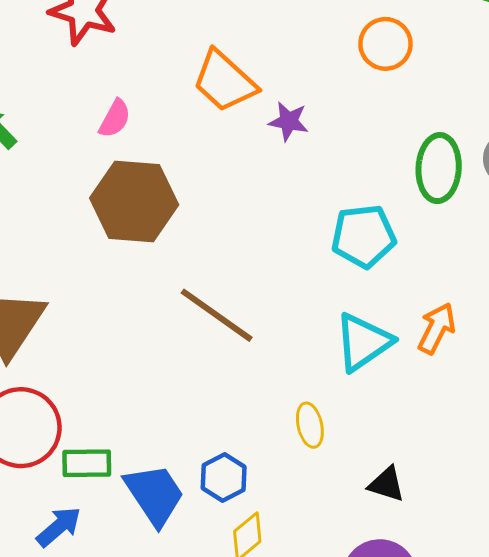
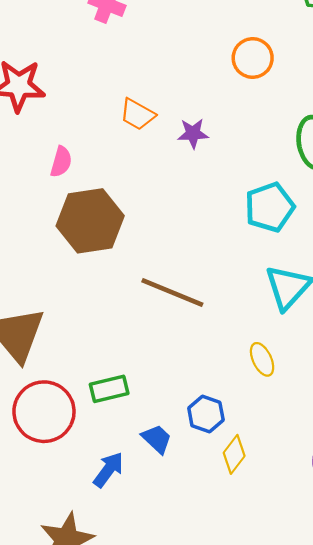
orange trapezoid: (224, 81) -> (137, 114), size x0.7
green rectangle: (87, 463) -> (109, 389), moved
blue trapezoid: (155, 495) -> (157, 439), size x0.6
blue arrow: (59, 527) -> (108, 470), moved

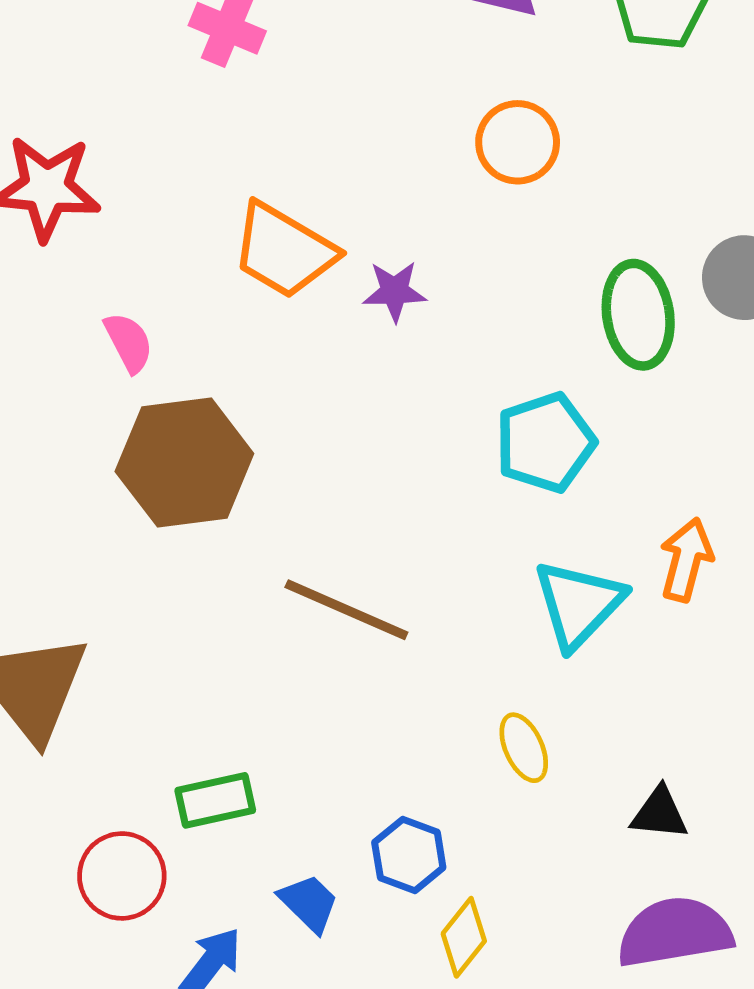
orange trapezoid: (137, 114) -> (284, 251), size x1.5
pink semicircle: (61, 162) -> (129, 342), turned -44
red circle: (44, 412) -> (122, 876), moved, size x0.7

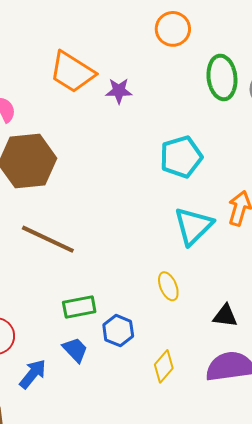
green ellipse: (638, 315) -> (222, 77), moved
brown line: (346, 610) -> (48, 239), moved
green rectangle: (215, 800) -> (79, 307), moved
yellow diamond: (464, 937) -> (164, 366), moved

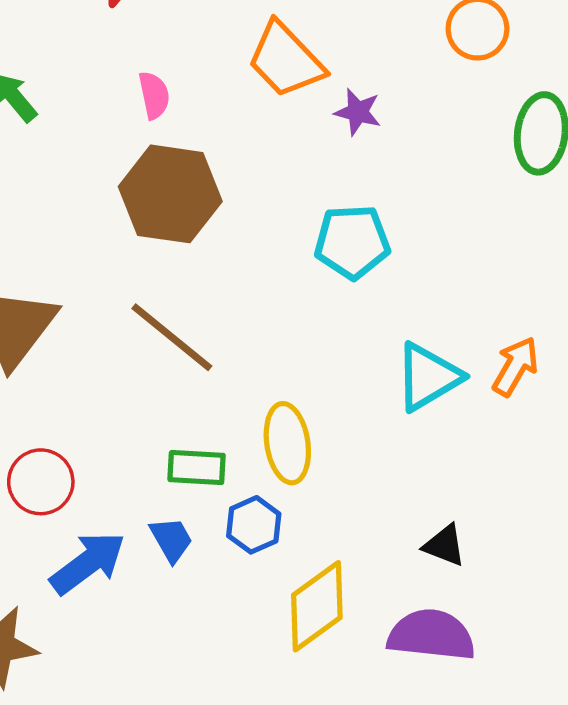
cyan pentagon: (181, 157) -> (352, 242), moved
yellow ellipse: (168, 286) -> (287, 443), moved, size x1.5
yellow diamond: (164, 366) -> (317, 606), size x1.6
blue arrow: (33, 374) -> (88, 563), size x1.4

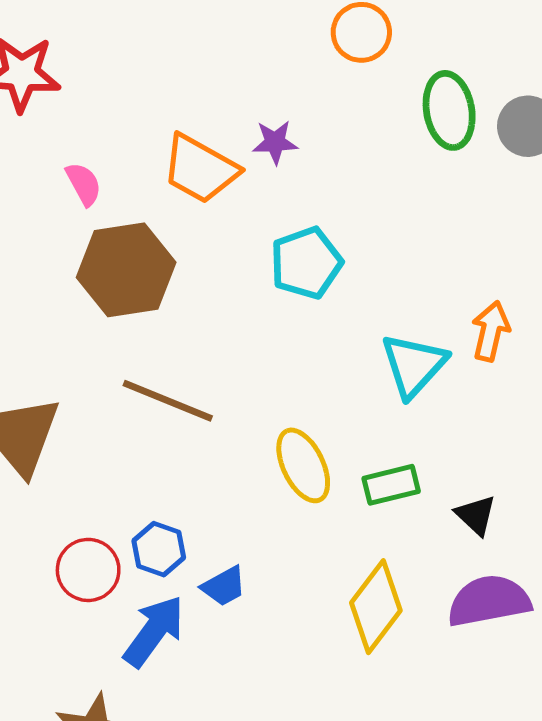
orange trapezoid: (286, 60) -> (200, 169), moved
green rectangle: (197, 468) -> (391, 485), moved
blue hexagon: (254, 525) -> (159, 549), moved
blue trapezoid: (171, 540) -> (224, 586), turned 108
black triangle: (444, 545) -> (476, 515), turned 39

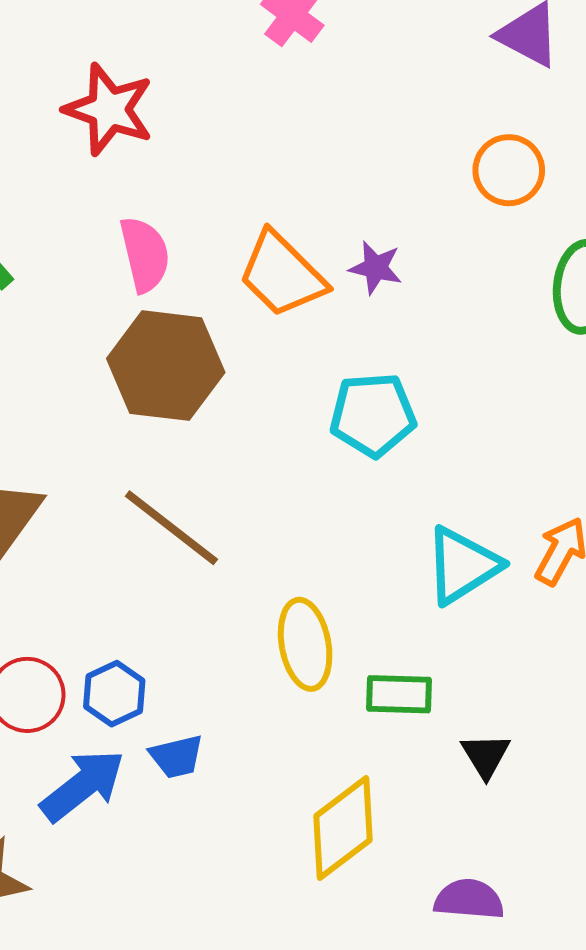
pink semicircle: (84, 184) -> (145, 254), size x1.4
purple semicircle: (489, 601) -> (469, 899), moved, size x0.7

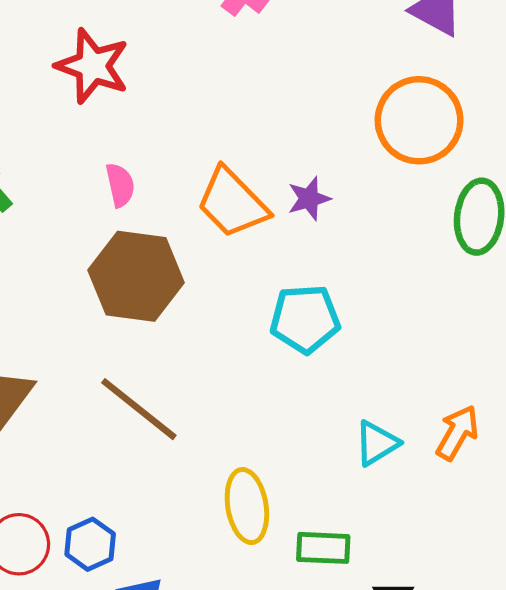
orange circle: (509, 170) -> (419, 120), size x1.5
pink semicircle: (145, 254) -> (120, 185), size x0.7
purple star: (376, 268) -> (309, 199), turned -30
cyan triangle: (463, 565) -> (377, 443), size x0.7

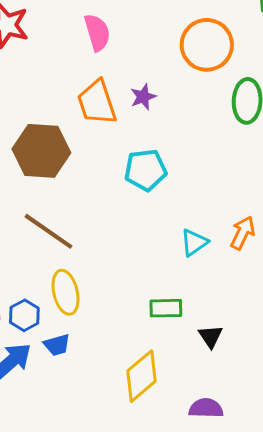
pink semicircle: (120, 185) -> (97, 32), moved, size x1.4
orange trapezoid: (232, 203) -> (97, 103), turned 30
yellow ellipse: (247, 506) -> (66, 292), moved

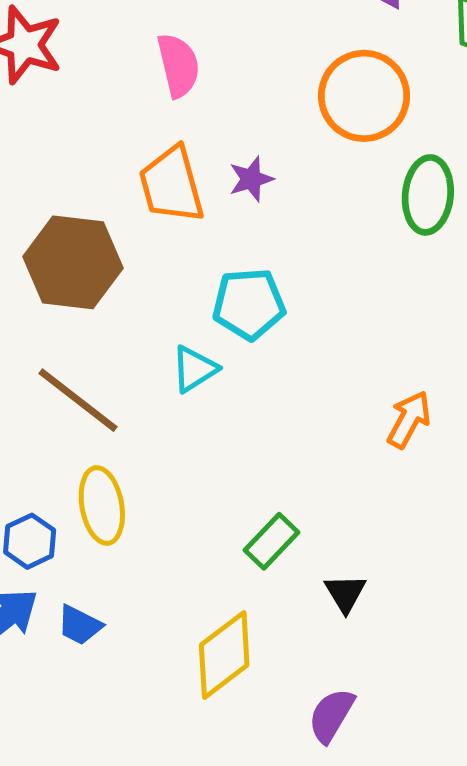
cyan triangle: (194, 242) -> (194, 369), moved
green rectangle: (166, 308) -> (272, 541), turned -48
blue trapezoid: (57, 345) -> (80, 625), moved, turned 40
purple semicircle: (206, 408) -> (331, 715), turned -64

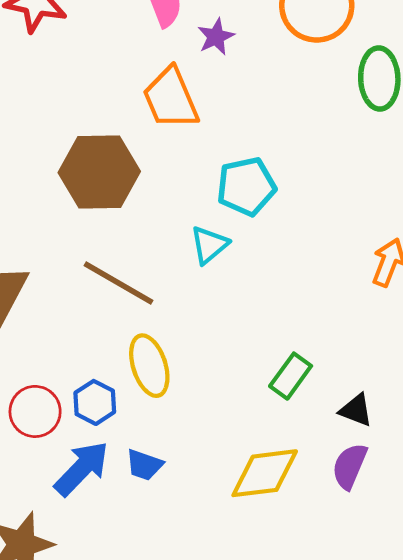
purple star: (251, 179) -> (216, 37), moved
black triangle: (345, 593) -> (356, 410), turned -30
yellow diamond: (224, 655) -> (265, 473), turned 38
purple semicircle: (331, 715) -> (350, 466), moved

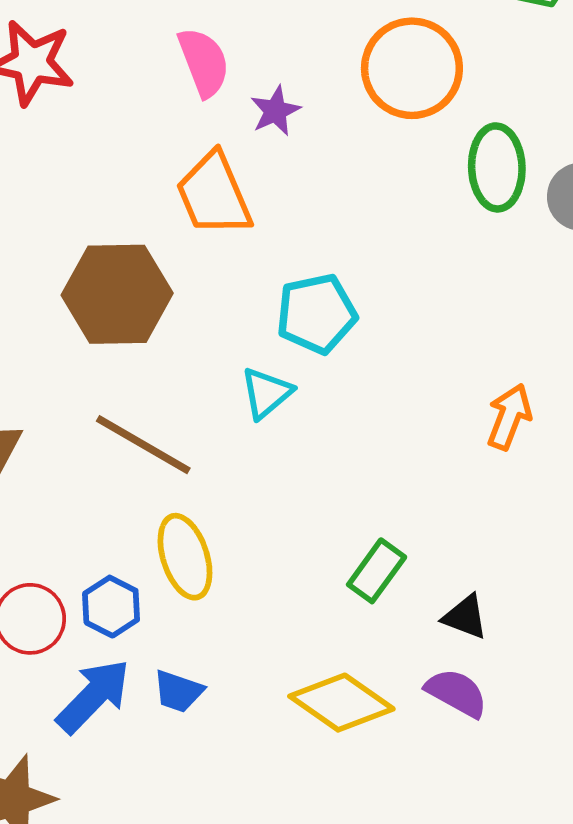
purple semicircle: (350, 466) -> (456, 693), turned 96
yellow diamond: (265, 473) -> (341, 703), turned 42

